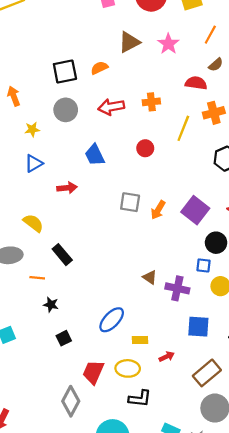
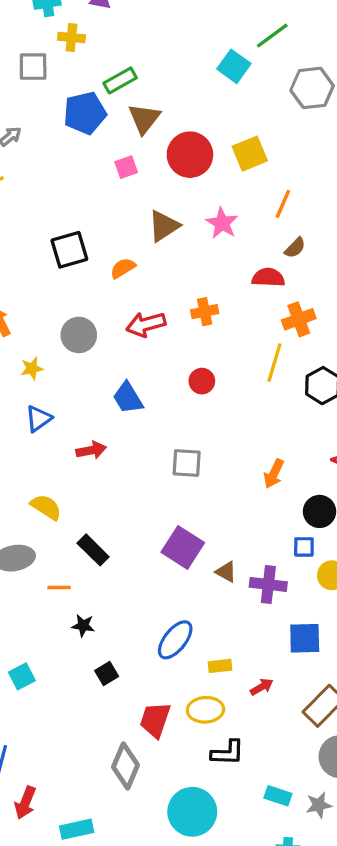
black square: (65, 71) -> (69, 250), moved
yellow line: (183, 128) -> (274, 363), moved
orange arrow: (158, 210) -> (274, 474), moved
purple square: (195, 210) -> (183, 547), moved

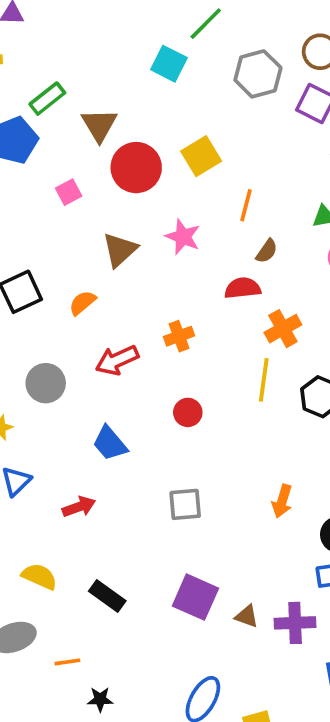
brown triangle: (144, 119) -> (99, 125), moved
black rectangle: (93, 550) -> (107, 596), moved

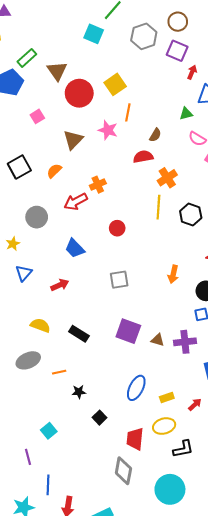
pink square: (69, 192) -> (37, 116), moved
orange line: (246, 205) -> (128, 112), moved
orange cross: (179, 336) -> (98, 185), moved

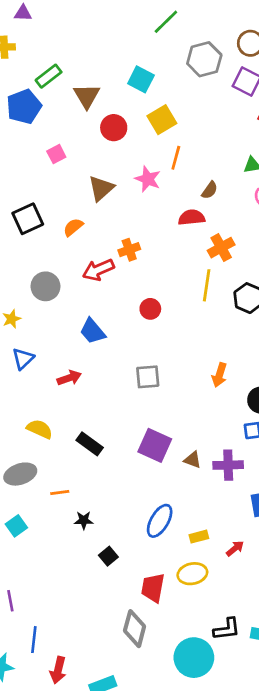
cyan square: (94, 34) -> (141, 79), moved
red circle: (79, 93) -> (114, 128), size x0.7
cyan square: (49, 431) -> (16, 526), moved
black L-shape: (183, 449) -> (227, 629), moved

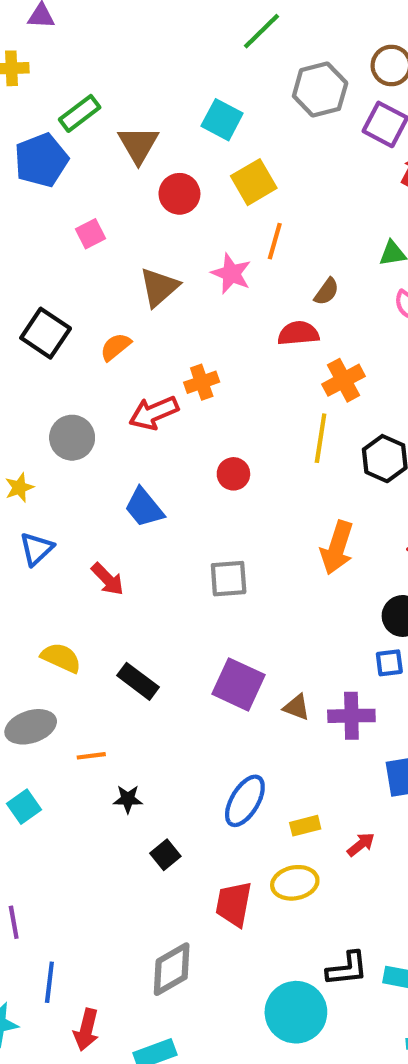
black square: (28, 219) -> (46, 333), turned -32
orange arrow: (219, 375) -> (337, 548), moved, size x1.4
red arrow: (69, 378) -> (108, 579), turned 65
gray diamond: (135, 629) -> (172, 969), moved, turned 45

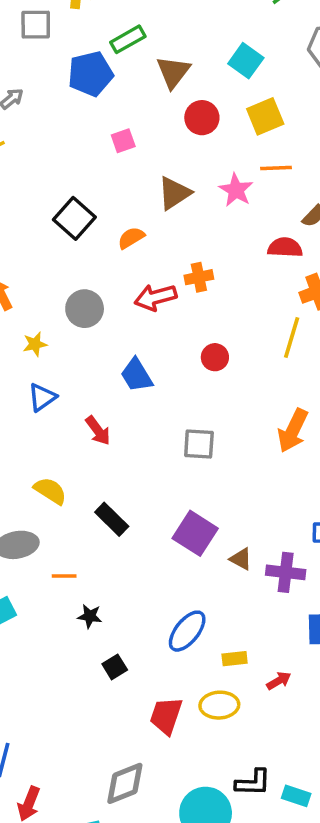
orange line: (275, 241) -> (276, 168), turned 64
gray diamond: (172, 969) -> (125, 783), moved

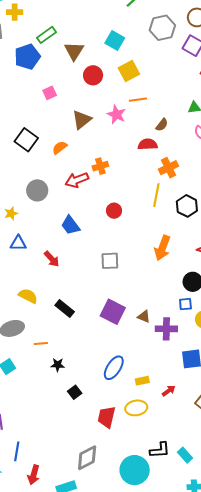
blue triangle: (42, 397) -> (18, 243), turned 42
brown triangle: (241, 559) -> (144, 317), moved
cyan rectangle: (296, 796) -> (185, 455), turned 35

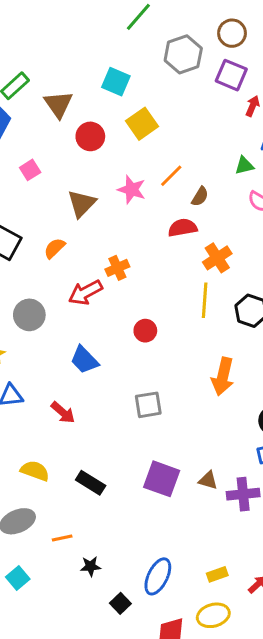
orange line: (138, 100) -> (171, 176), moved, turned -30
blue ellipse: (114, 368) -> (158, 576), moved

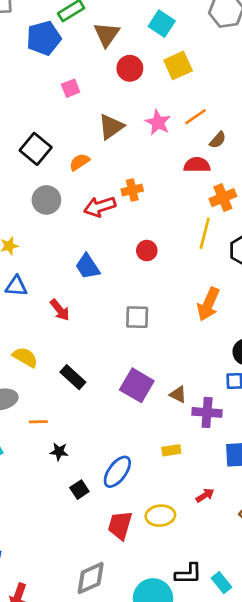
gray circle: (29, 315) -> (46, 200), moved
yellow rectangle: (217, 574) -> (171, 450), moved

